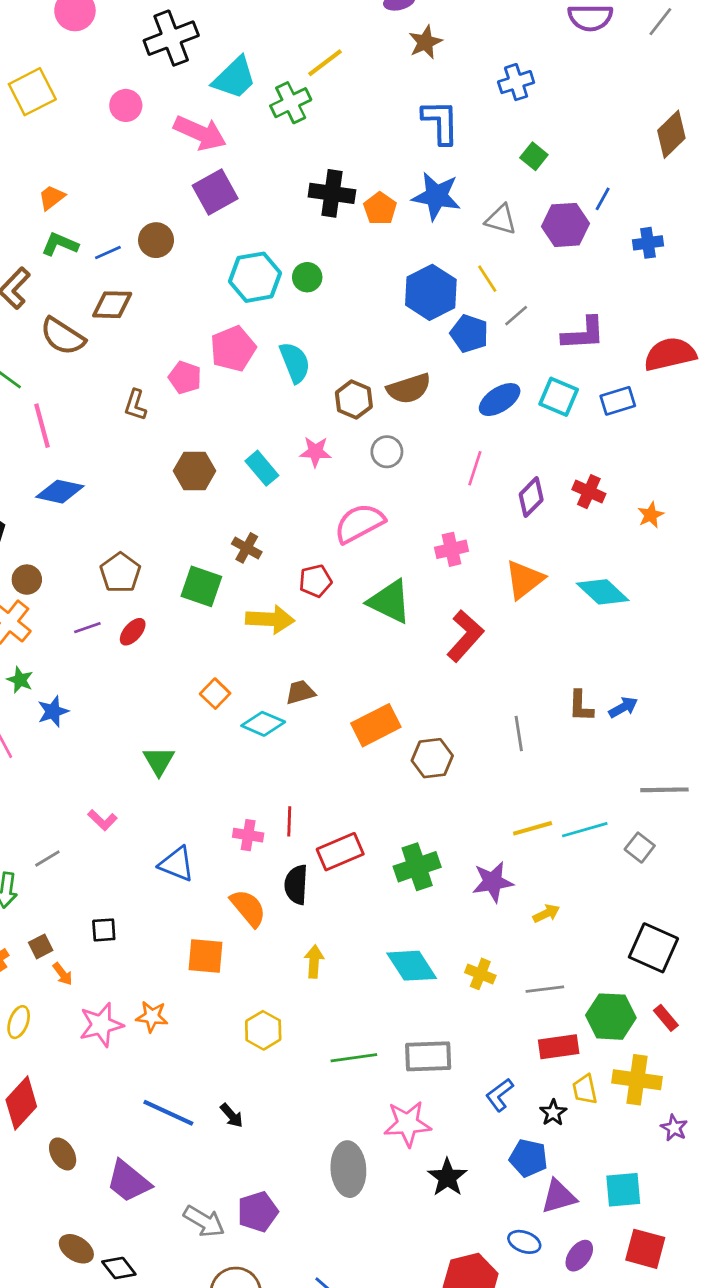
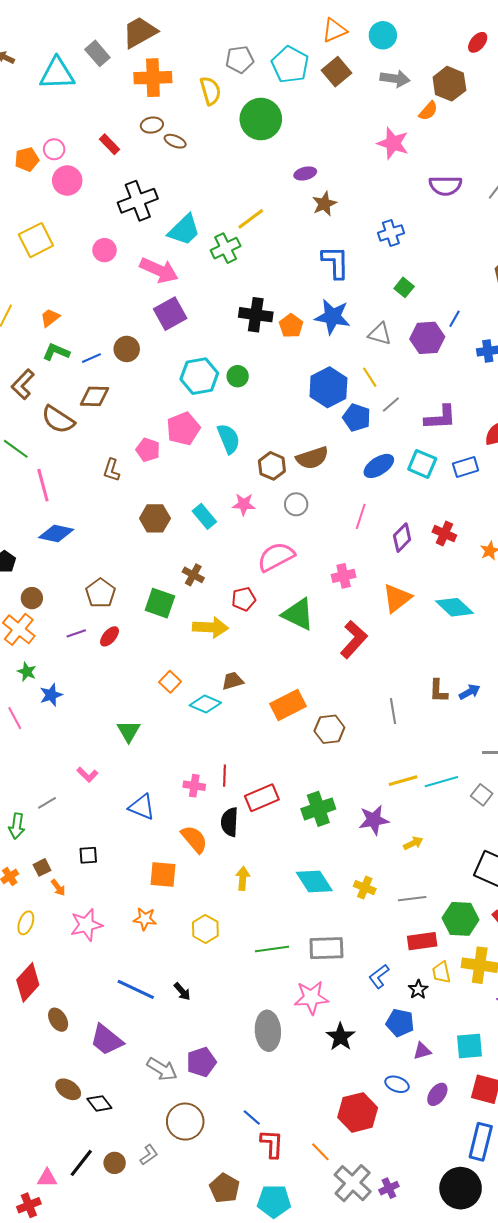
orange star: (152, 1017) -> (145, 919), moved
purple triangle: (559, 1197) -> (422, 1051), size x0.7

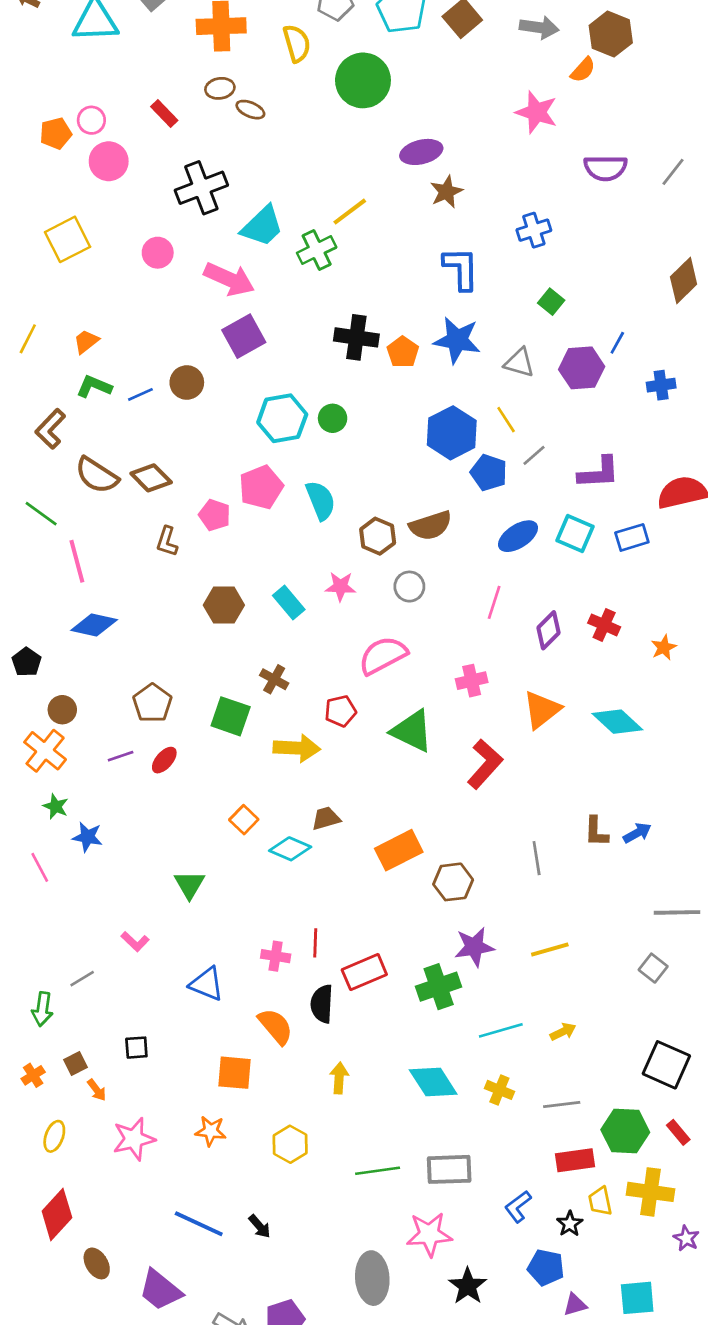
purple ellipse: (305, 173) -> (421, 152), size x1.4
brown diamond: (94, 396) -> (151, 478), moved, turned 44
blue star: (51, 695) -> (87, 837), turned 30
cyan line: (441, 782) -> (501, 1030), moved
purple star: (374, 820) -> (474, 947), moved

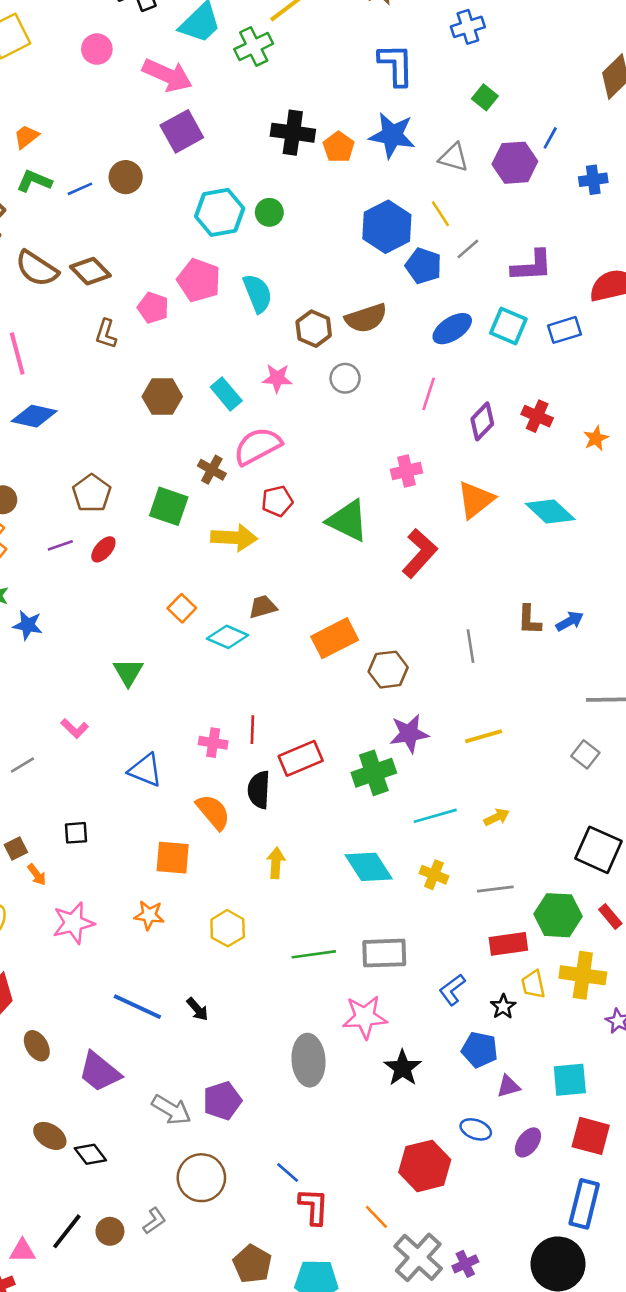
pink pentagon: (261, 487) -> (199, 280), turned -30
pink semicircle: (383, 655) -> (258, 446), moved

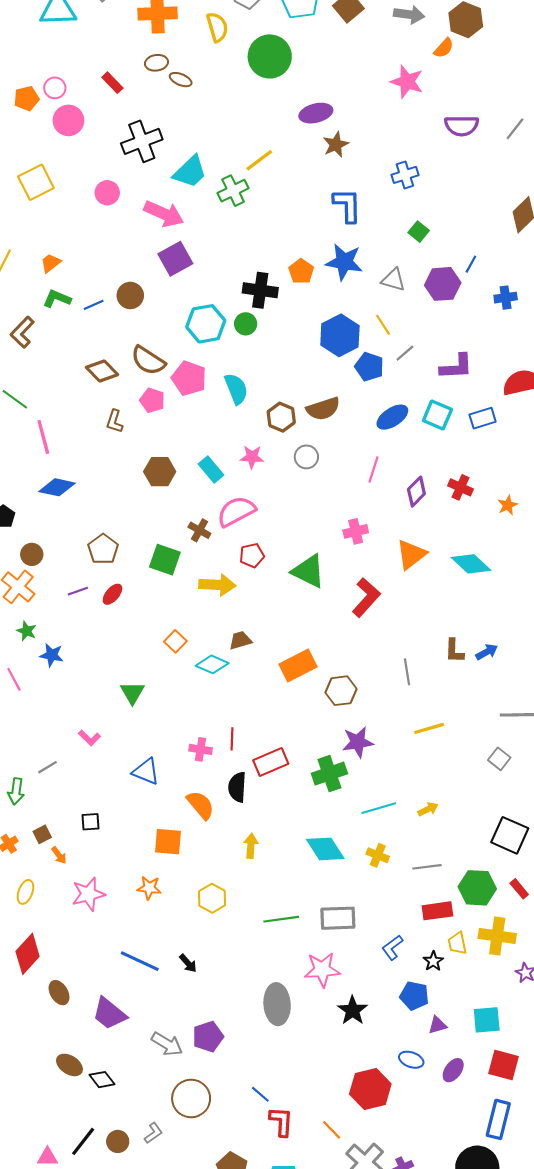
black cross: (293, 133) -> (260, 290), moved
brown semicircle: (37, 269) -> (148, 360), moved
yellow line: (484, 736) -> (429, 728), moved

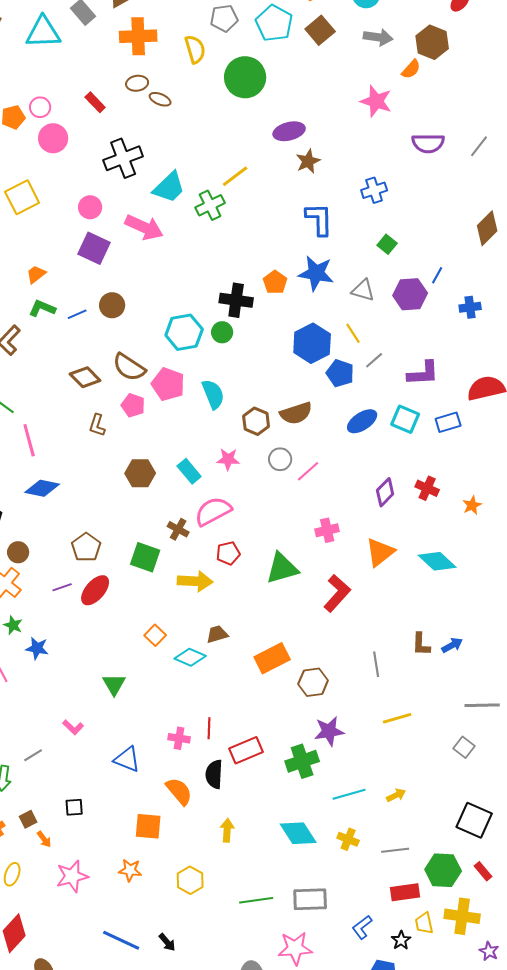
purple square: (175, 259) -> (94, 248), moved, turned -36
pink line: (373, 470) -> (308, 471), moved, turned 30
green triangle: (309, 571) -> (282, 568), turned -42
red ellipse: (112, 594) -> (95, 590), size x1.5

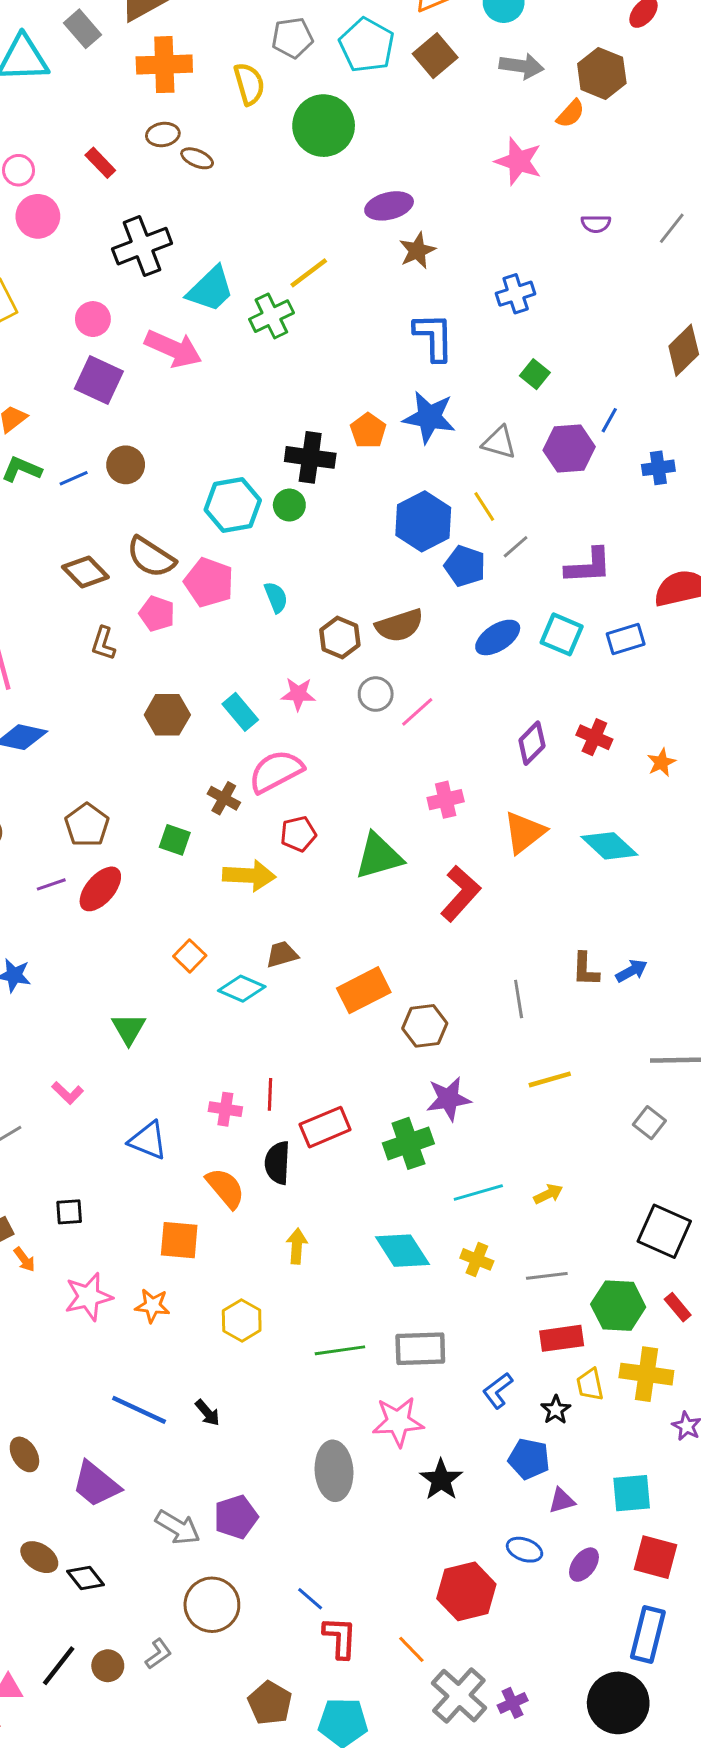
purple semicircle: (428, 143) -> (596, 224), size x0.6
cyan semicircle: (213, 394) -> (276, 597), size x0.7
green square: (145, 557) -> (175, 840), size x0.7
pink star: (72, 876) -> (88, 1297), moved

